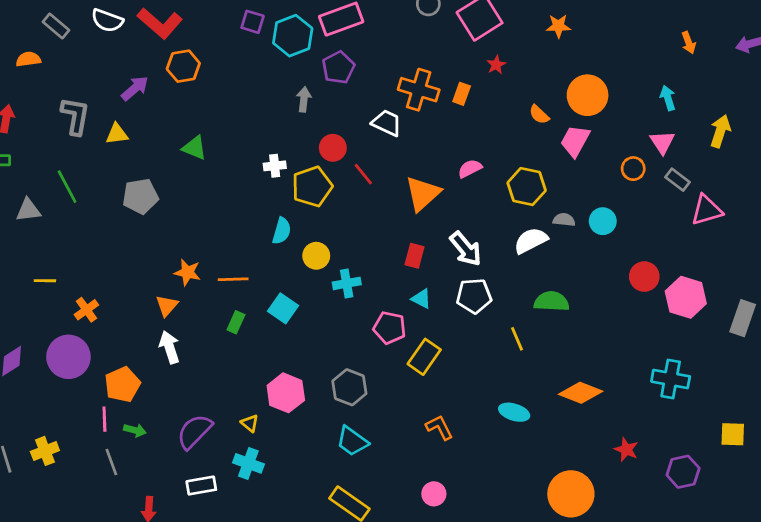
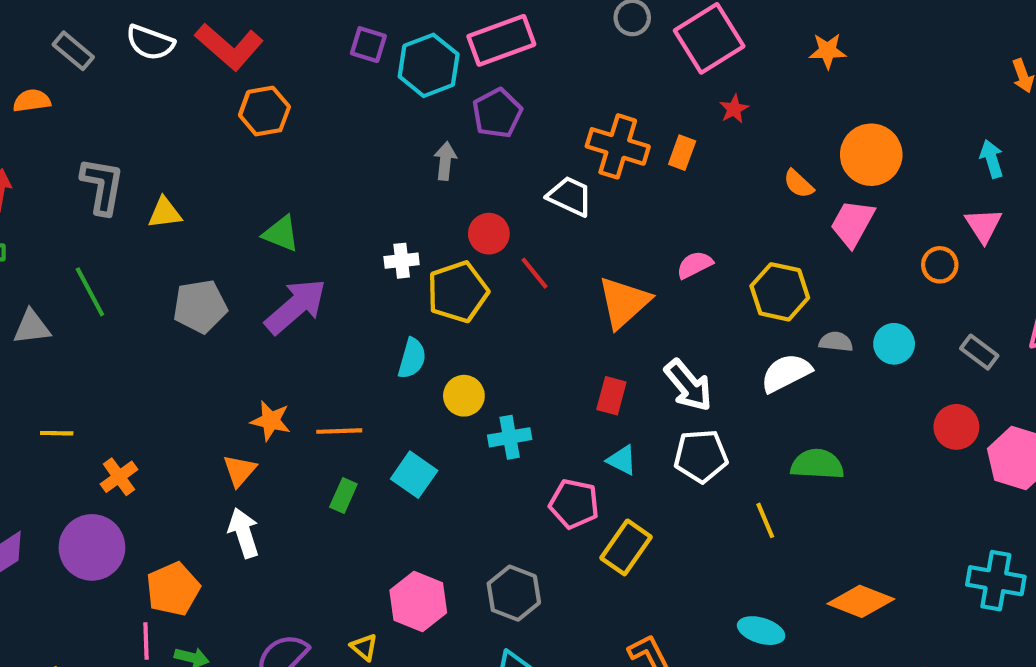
purple arrow: (135, 88) -> (296, 306), moved, size x1.5
gray rectangle: (677, 180) -> (979, 352), moved

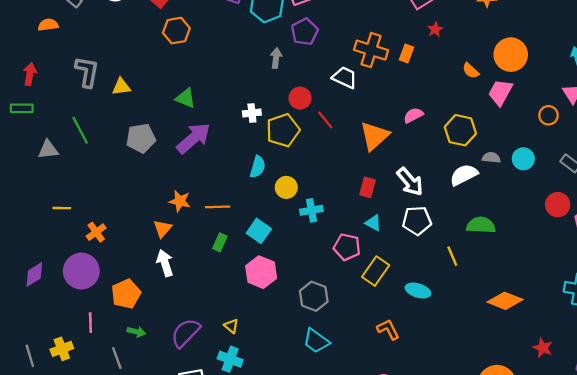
pink hexagon: (418, 601) -> (261, 272), moved
cyan ellipse: (761, 631) -> (418, 290), moved
pink line: (146, 641) -> (90, 323), moved

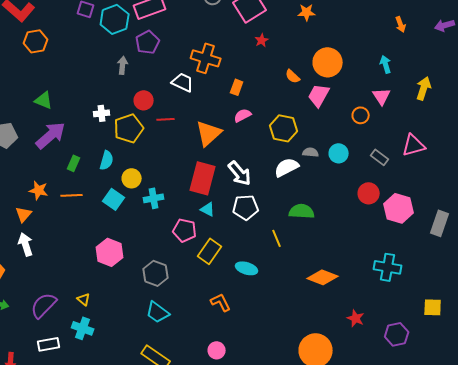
orange rectangle: (407, 53) -> (237, 87), moved
red line: (325, 120) -> (166, 119), turned -54
red rectangle: (368, 187) -> (203, 178), size x1.8
cyan square: (259, 231) -> (114, 199), moved
green rectangle: (220, 242) -> (74, 163), moved

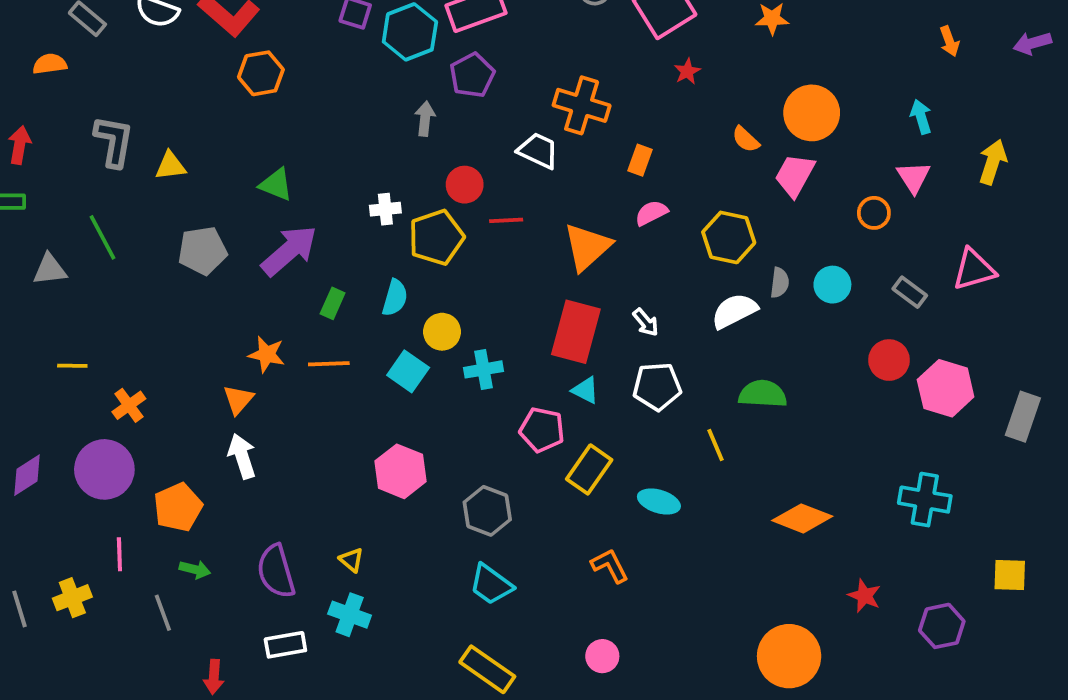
gray semicircle: (311, 152) -> (780, 283), turned 91
white arrow: (240, 173) -> (646, 322), size x0.6
purple semicircle: (44, 305) -> (276, 571), turned -60

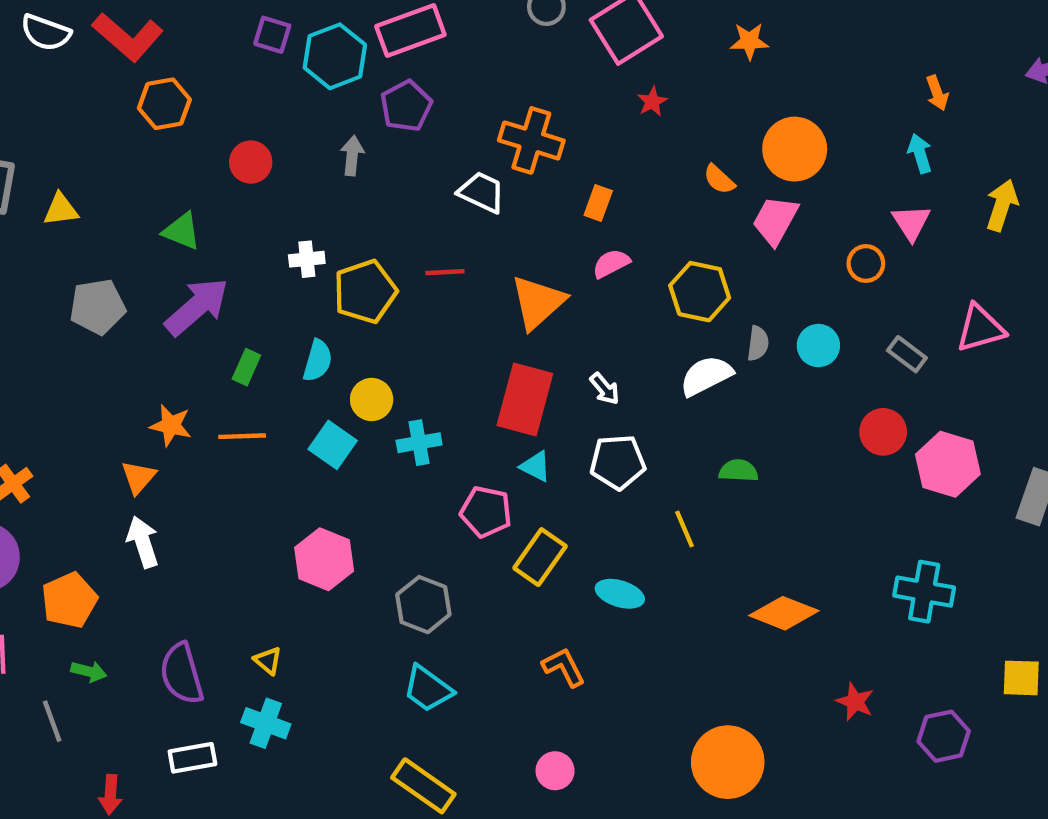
orange arrow: (949, 41) -> (937, 93), moved
red circle: (465, 185) -> (251, 162), moved
green semicircle: (763, 394) -> (739, 471), size x0.7
orange circle: (789, 656) -> (728, 762), moved

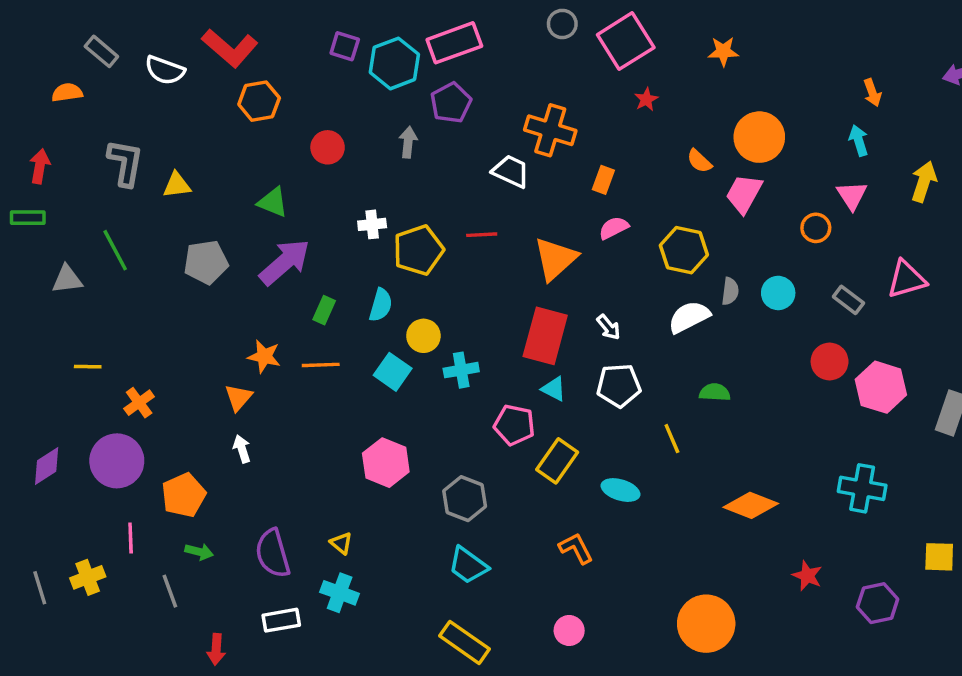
white semicircle: (46, 33) -> (165, 70), moved
white arrow: (143, 542) -> (242, 449), size x0.7

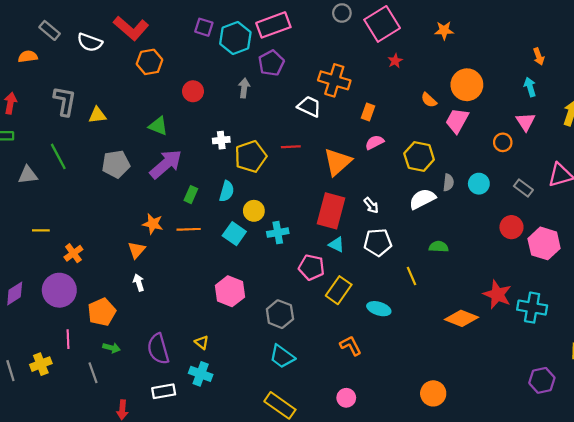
red star: (807, 576) -> (497, 295), moved, size x1.5
orange circle: (706, 624) -> (433, 393), size x0.7

